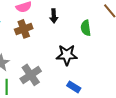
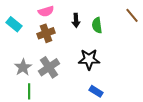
green semicircle: (86, 28) -> (97, 25), moved
gray cross: (31, 75) -> (49, 67), moved

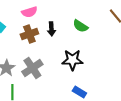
black arrow: (76, 20) -> (51, 29), moved
green semicircle: (97, 25) -> (80, 26), turned -49

